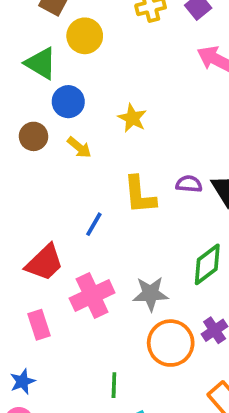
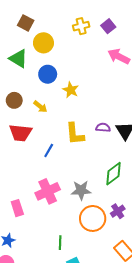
blue circle: (68, 102) -> (48, 74), moved
red trapezoid: (44, 263) -> (20, 133), moved, turned 50

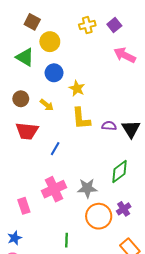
yellow L-shape: (75, 134) -> (81, 119), moved

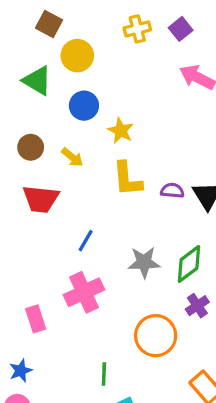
blue line: (55, 149) -> (86, 241), moved
gray star: (87, 188) -> (144, 262), moved
purple cross: (124, 209) -> (197, 306), moved

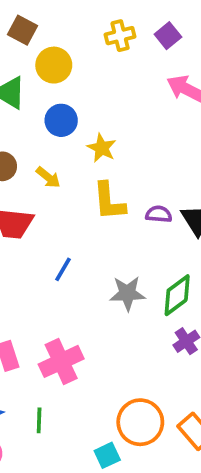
pink cross: (84, 292) -> (61, 361), moved
orange circle: (156, 336) -> (140, 422), moved
green line: (104, 374) -> (39, 420), moved

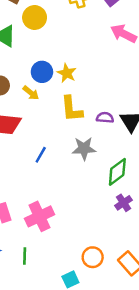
blue circle: (61, 120) -> (42, 72), moved
gray star: (127, 293) -> (84, 148), moved
orange circle: (140, 422) -> (93, 257), size x0.7

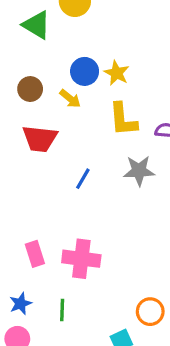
pink cross: (39, 216) -> (81, 259), turned 32

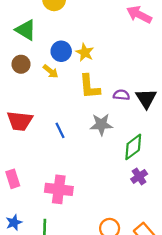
green triangle: (37, 25) -> (26, 30), moved
red trapezoid: (40, 139) -> (20, 121), moved
blue line: (83, 179) -> (60, 130), turned -56
pink rectangle: (35, 254) -> (13, 179), moved

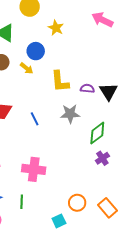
yellow star: (85, 52) -> (56, 28), moved

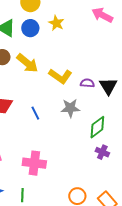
blue circle: (36, 51) -> (30, 28), moved
yellow arrow: (27, 68) -> (27, 63), size x1.6
yellow L-shape: (60, 81) -> (60, 76), turned -50
purple cross: (102, 158) -> (102, 152), turned -32

